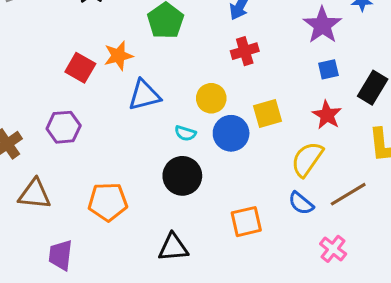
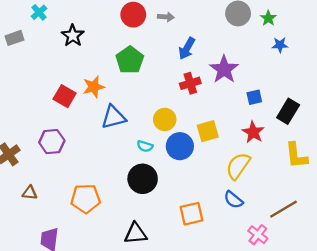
purple star: (322, 25) -> (224, 69), moved
brown triangle: (35, 194) -> (30, 193), size x0.6
brown line: (348, 194) -> (283, 209), moved

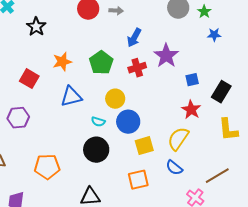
green pentagon: (130, 60) -> (101, 63), moved
orange star: (94, 87) -> (62, 62), moved
yellow square: (208, 131) -> (144, 146), moved

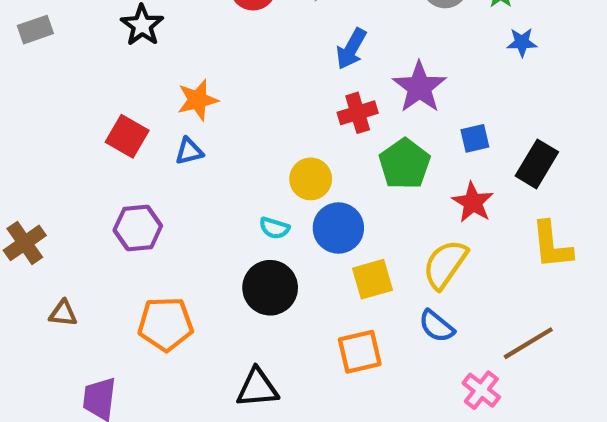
green pentagon: (101, 63) -> (405, 164), moved
blue triangle: (71, 97) -> (189, 151), moved, size x0.6
purple hexagon: (18, 118) -> (138, 228), moved

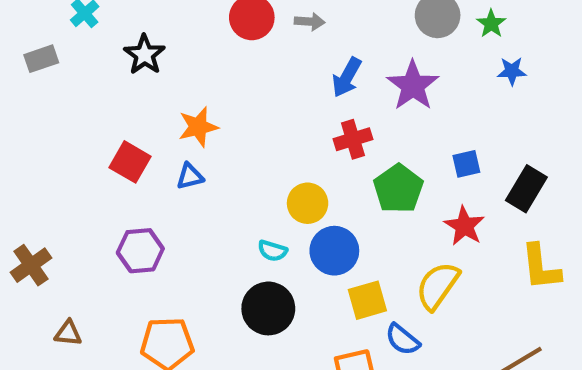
purple star: (419, 87) -> (413, 86), moved
blue semicircle: (437, 326) -> (402, 339), moved

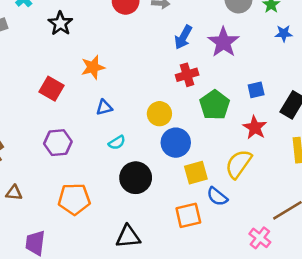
blue triangle: (190, 176) -> (104, 107), moved
cyan semicircle: (272, 251) -> (117, 143), moved, turned -48

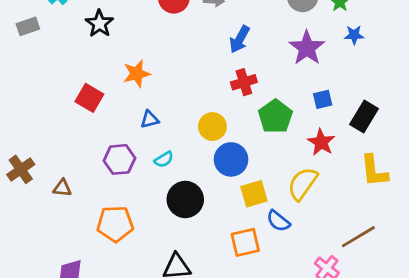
purple star: (223, 42) -> (307, 48), moved
purple hexagon: (58, 143) -> (119, 159), moved
brown triangle: (14, 193) -> (62, 188), moved

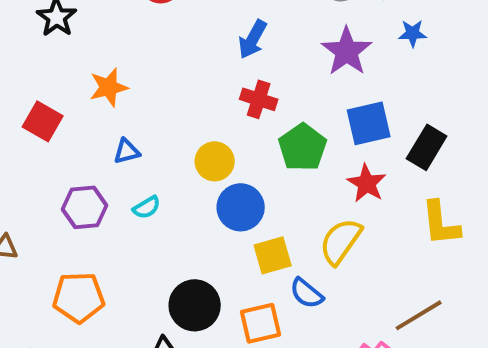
red cross: (244, 82) -> (259, 99), turned 35
blue square: (323, 99) -> (369, 123), size x1.6
black circle: (185, 199) -> (195, 305), moved

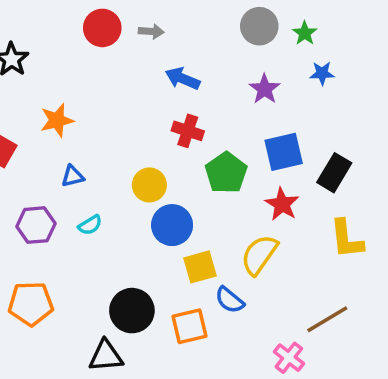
blue arrow: (253, 39) -> (183, 79), turned 84
purple star: (347, 51) -> (265, 89), size x0.7

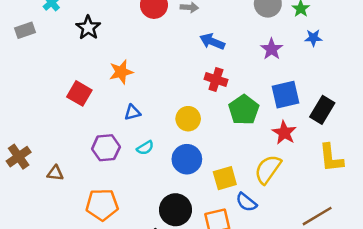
blue circle: (172, 225) -> (187, 159), moved

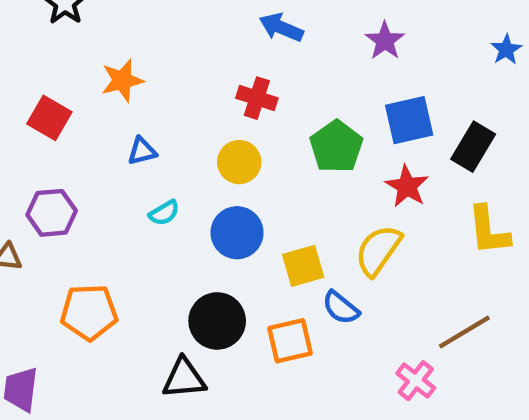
blue star: (313, 38) -> (506, 50), moved, turned -30
red cross: (216, 79) -> (257, 98), moved
purple hexagon: (106, 148) -> (52, 213), moved

